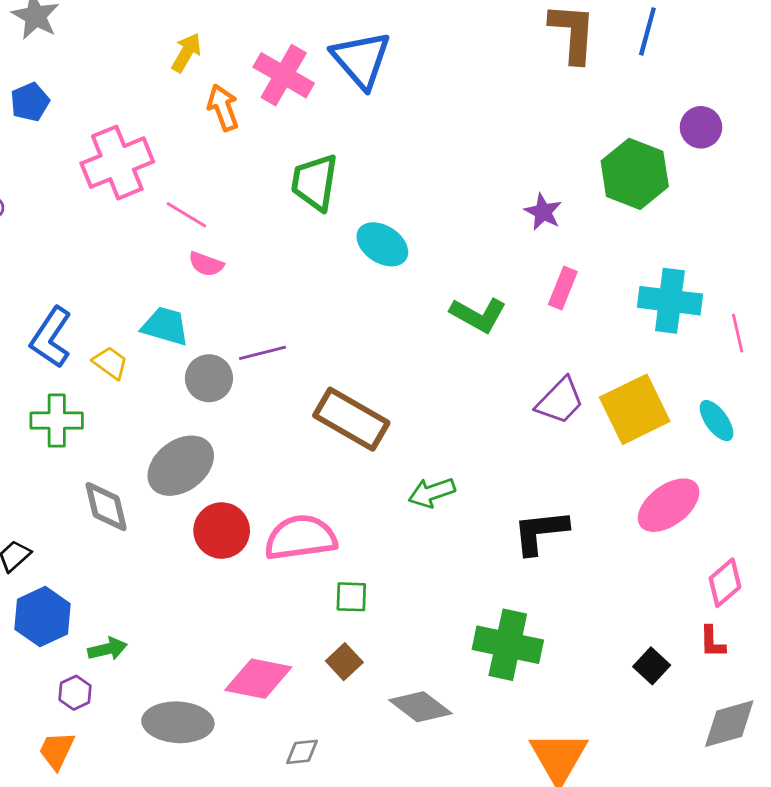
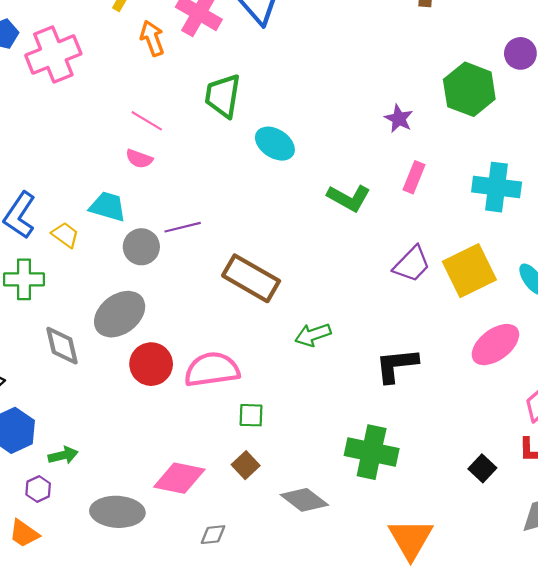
pink cross: (117, 163) -> (53, 55), moved
pink line: (186, 215) -> (147, 121), moved
orange trapezoid: (57, 750) -> (24, 534), turned -80

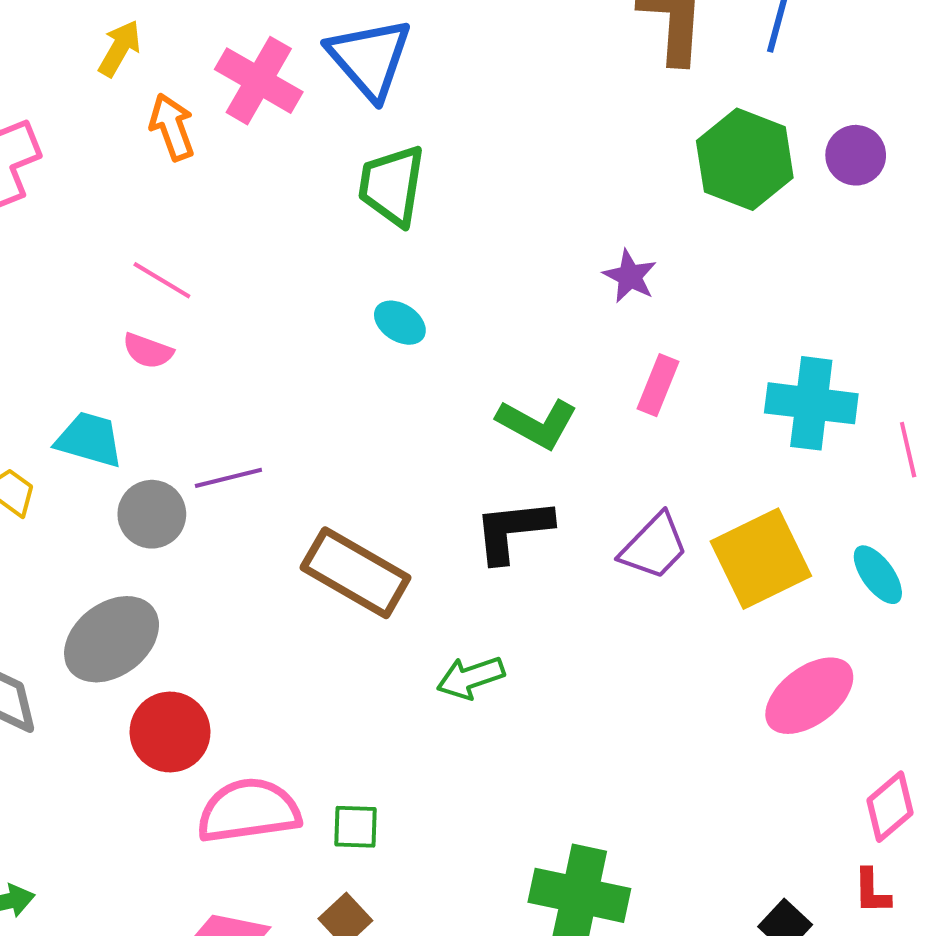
green hexagon: (469, 89) -> (745, 159), moved
green trapezoid: (223, 96) -> (392, 185), moved
cyan ellipse: (275, 144) -> (400, 323), size x0.7
black L-shape: (397, 365) -> (513, 530), moved
pink semicircle: (212, 370) -> (249, 811), moved

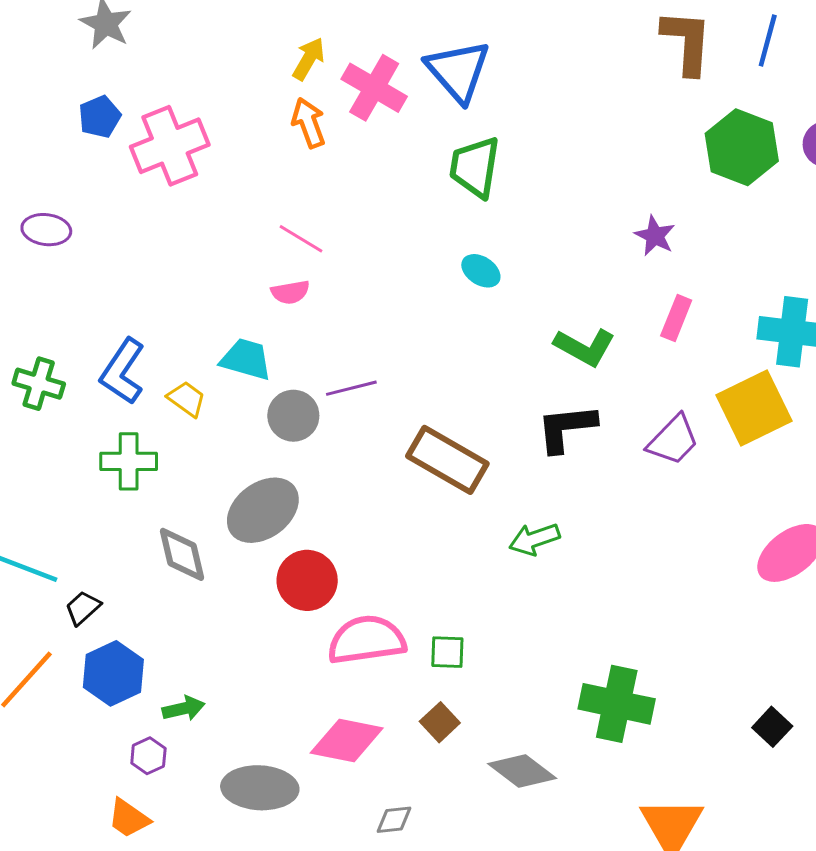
yellow arrow: (120, 48) -> (309, 59), moved
pink semicircle: (148, 351) -> (290, 292), turned -30
yellow square: (761, 559) -> (754, 408), moved

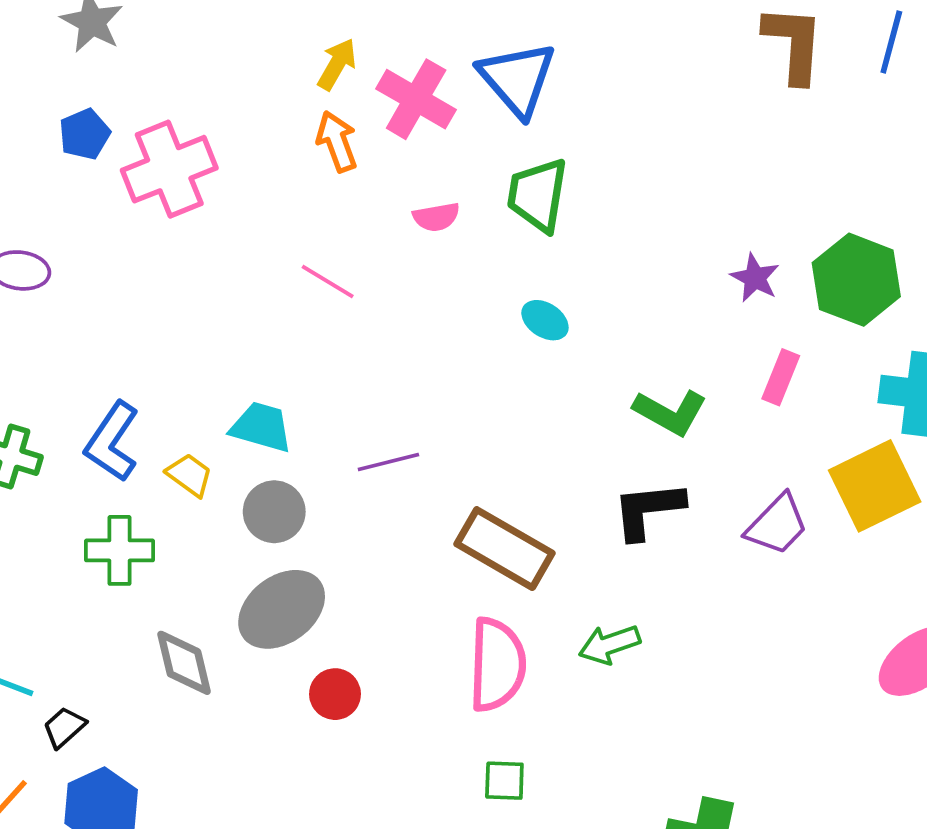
green hexagon: (742, 147) -> (856, 280), moved
pink semicircle: (290, 292) -> (436, 217), moved
gray circle: (293, 416) -> (274, 512), moved
red circle: (307, 580) -> (335, 694), size x0.7
pink semicircle: (367, 640) -> (497, 665), moved, turned 100

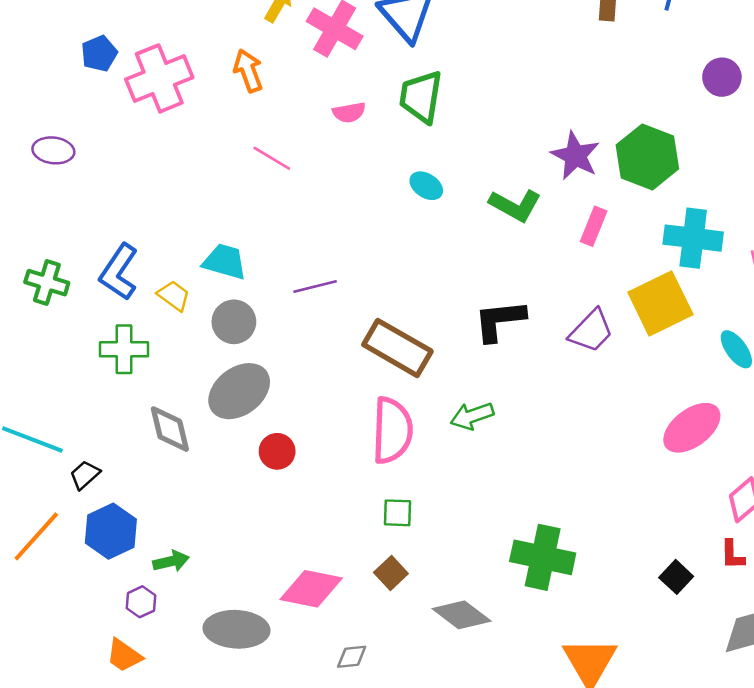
orange arrow: (337, 142) -> (248, 71), moved
purple star: (755, 278) -> (575, 156), size x1.4
green L-shape: (670, 412) -> (515, 205), moved

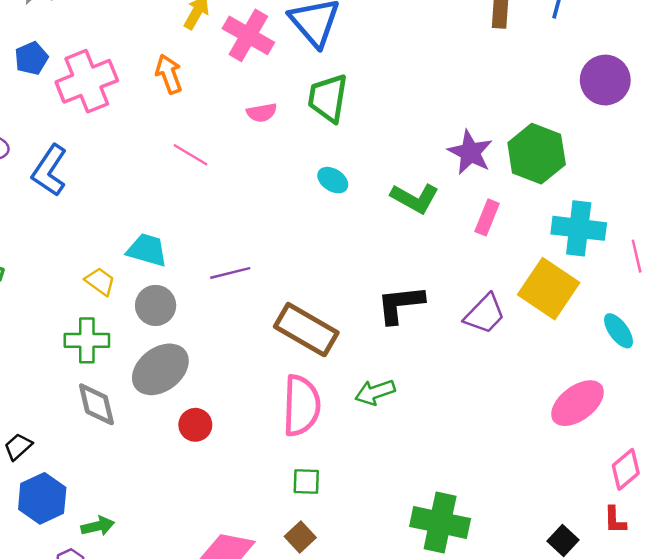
purple circle: (722, 77) -> (605, 80), size x1.4
blue L-shape: (119, 272) -> (49, 170), moved
yellow square: (660, 303) -> (549, 289), turned -30
green cross: (124, 349) -> (87, 340), moved

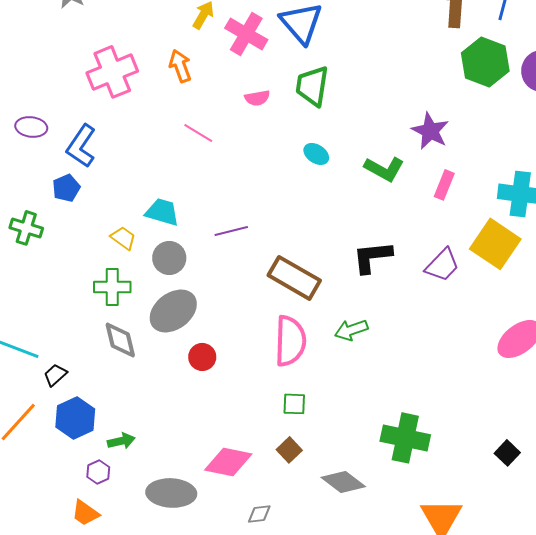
blue pentagon: (31, 58) -> (66, 188), moved
green hexagon: (537, 154) -> (485, 62), moved

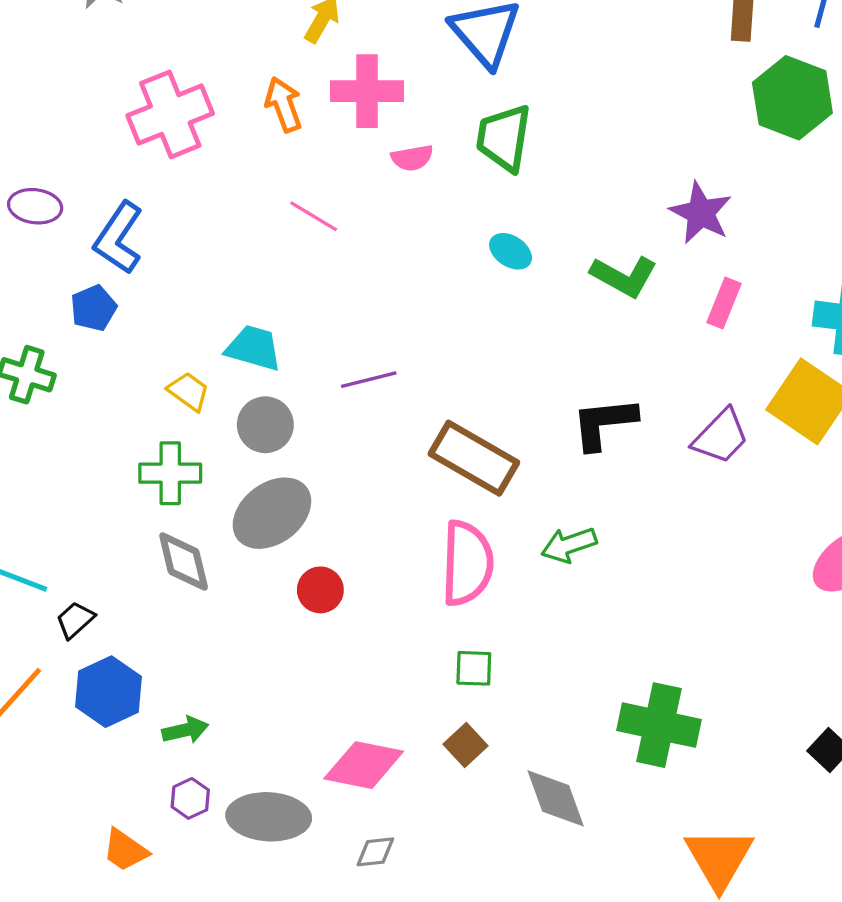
pink cross: (246, 34) -> (367, 91), moved, turned -30
purple hexagon: (98, 472) -> (190, 798), moved
gray diamond: (343, 482) -> (556, 798), turned 33
gray diamond: (259, 514) -> (375, 852), moved

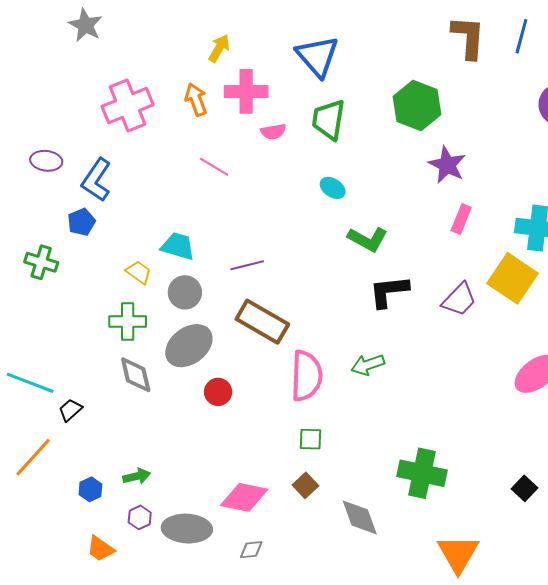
green hexagon: (792, 98) -> (417, 106), moved
green L-shape: (624, 276) -> (368, 239), moved
brown rectangle: (474, 458) -> (262, 322), moved
blue hexagon: (108, 692) -> (90, 489), moved, size x0.6

